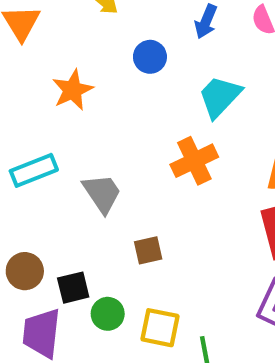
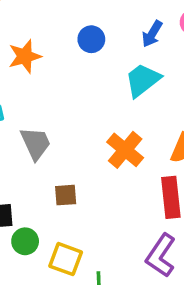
blue arrow: (206, 22) -> (152, 34), moved
orange cross: (194, 161) -> (125, 150), moved, turned -33

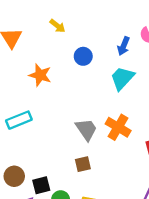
orange star: (25, 56) -> (40, 75), turned -30
gray trapezoid: (36, 143) -> (86, 129), moved

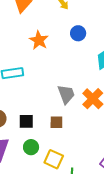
black square: (41, 185) -> (26, 121), moved

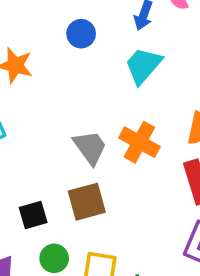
brown square: (56, 122) -> (87, 202), size x1.5

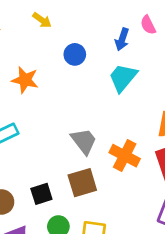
orange cross: (139, 142) -> (125, 156), moved

